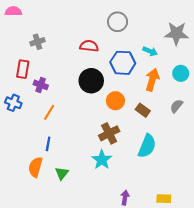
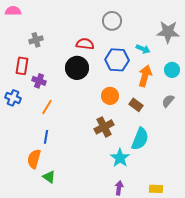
black circle: (91, 81) -> (77, 68), moved
cyan star: (102, 160) -> (120, 158), moved
green triangle: (62, 173) -> (49, 177), moved, turned -32

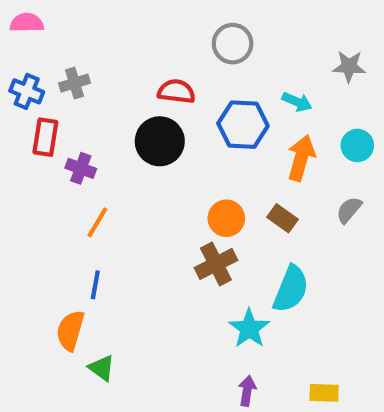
gray star: (168, 32) -> (349, 66), size x0.7
orange circle: (110, 96) -> (226, 218), moved
blue cross: (13, 98) -> (27, 91), moved

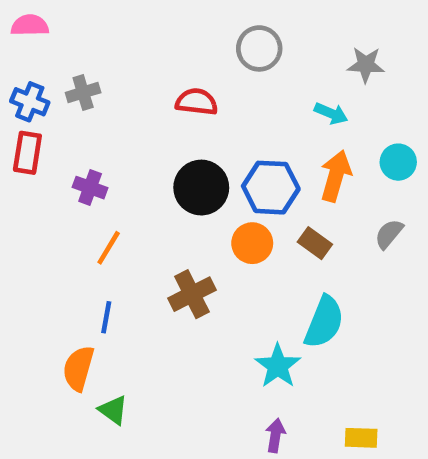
gray star: (349, 66) -> (366, 65), moved
blue hexagon: (243, 125) -> (271, 188), moved
red rectangle: (45, 137) -> (27, 153), moved
black circle: (160, 141) -> (201, 188), moved
brown cross: (216, 264) -> (192, 294), moved

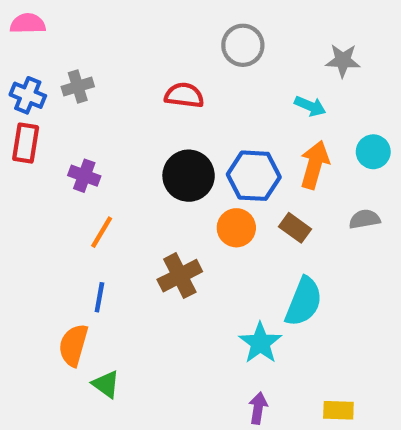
gray semicircle: (389, 234) -> (365, 219), turned 40

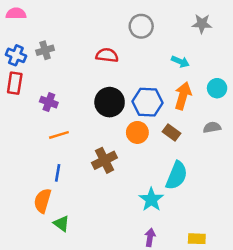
gray star: (343, 60) -> (202, 24), moved
orange line: (102, 232) -> (59, 135), turned 42

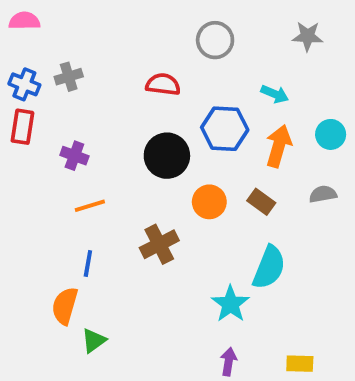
blue hexagon: (147, 102) -> (225, 129), moved
green triangle: (61, 224) -> (94, 341), turned 48

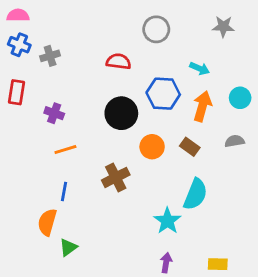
blue cross: (24, 84) -> (19, 45), moved

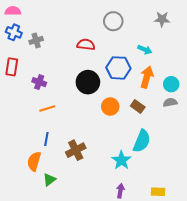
cyan circle: (240, 98) -> (171, 84), moved
brown cross: (116, 177) -> (76, 150), moved

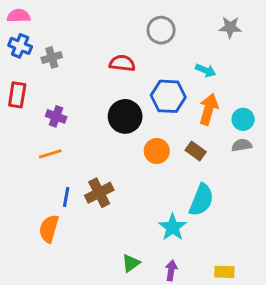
orange line: (47, 109) -> (50, 154), moved
brown cross: (76, 150) -> (99, 193), moved
green triangle: (49, 180) -> (131, 263), moved

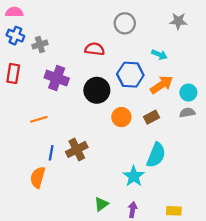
orange arrow: (209, 109) -> (162, 85), turned 40
purple cross: (56, 116) -> (57, 78), moved, size x1.5
brown rectangle: (196, 151) -> (152, 117), turned -64

